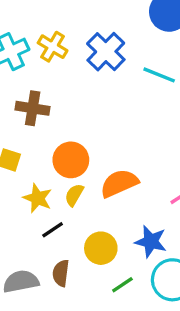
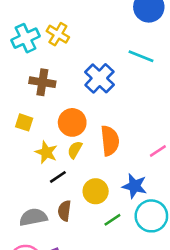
blue cross: (106, 52) -> (99, 78), moved
orange semicircle: (119, 183) -> (110, 141), turned 108

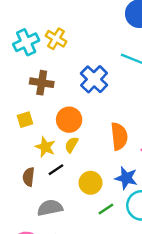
yellow square: (24, 122) -> (25, 120), turned -35
orange semicircle: (110, 141) -> (119, 136), moved
brown semicircle: (64, 211) -> (29, 177), moved
gray semicircle: (33, 217) -> (50, 208), moved

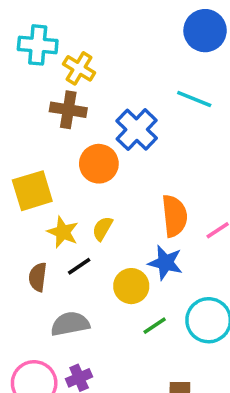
cyan cross: (26, 42) -> (38, 45), moved, turned 30
brown cross: (42, 83) -> (68, 110), moved
yellow square: (25, 120) -> (32, 191), size x1.6
orange circle: (69, 120) -> (99, 164), moved
blue star: (126, 178) -> (165, 263), moved

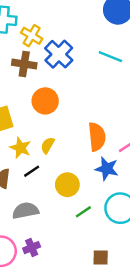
blue cross: (137, 130) -> (59, 54), moved
blue star: (165, 263) -> (107, 169), moved

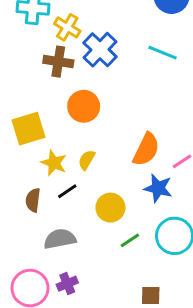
orange semicircle: (97, 137) -> (146, 149), turned 32

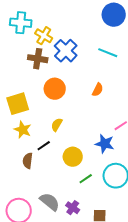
orange semicircle: (146, 149) -> (98, 90), moved, size x0.6
yellow star: (54, 163) -> (23, 130), moved
brown semicircle: (33, 200) -> (28, 161), moved
gray semicircle: (60, 239) -> (50, 202), moved, turned 50
purple cross: (67, 284) -> (73, 208), moved, turned -32

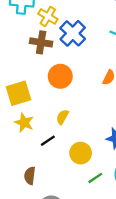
brown semicircle: (28, 161) -> (30, 176), moved

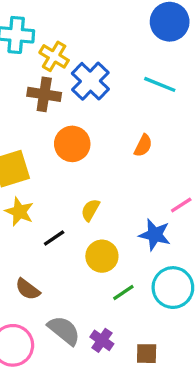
yellow semicircle: (63, 117) -> (90, 210), moved
brown semicircle: (30, 176) -> (28, 289), turned -60

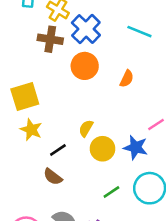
orange circle: (72, 144) -> (85, 66), moved
yellow circle: (102, 256) -> (102, 149), moved
brown semicircle: (28, 289) -> (53, 177), moved

